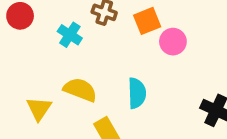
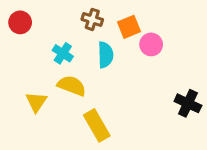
cyan cross: (70, 35) -> (63, 53), moved
cyan semicircle: (137, 93) -> (105, 55), moved

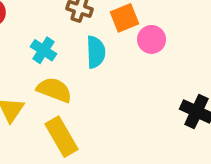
yellow rectangle: (97, 125) -> (62, 137), moved

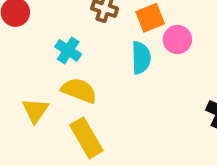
cyan semicircle: (96, 52) -> (141, 58), moved

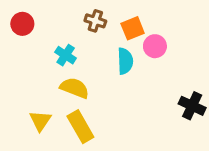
yellow triangle: (35, 111) -> (40, 121), moved

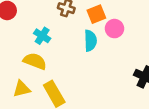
yellow semicircle: (74, 88) -> (35, 61), moved
yellow triangle: (40, 121) -> (22, 89), turned 42

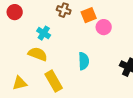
cyan semicircle: (90, 41) -> (84, 61), moved
yellow triangle: (22, 89) -> (20, 83), moved

